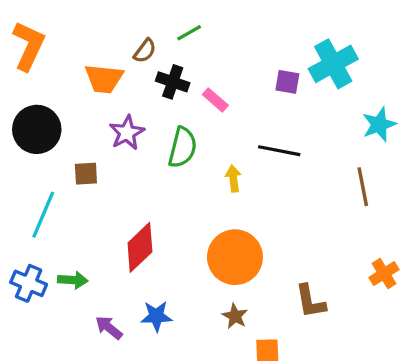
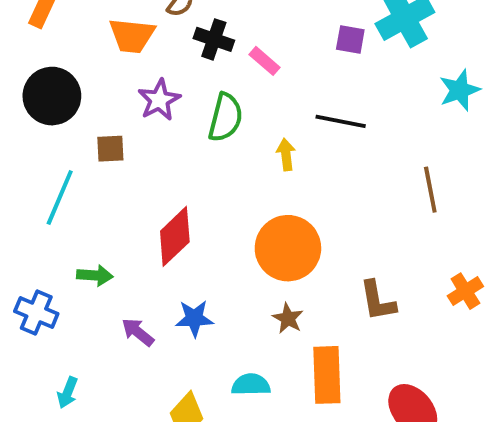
brown line: (363, 187) -> (430, 190), moved
orange cross: (384, 274) -> (465, 291), moved
blue cross: (29, 283) -> (36, 313), moved

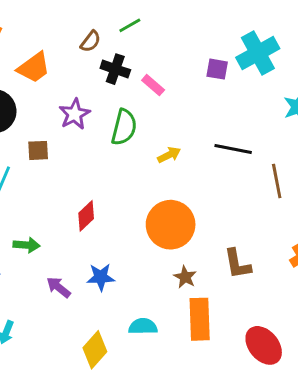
orange trapezoid: (132, 36) -> (34, 68), moved, turned -42
black line: (341, 121) -> (233, 149), moved
yellow arrow: (286, 155) -> (169, 155), turned 70
red diamond: (175, 236) -> (86, 216), size x0.7
brown star: (288, 318) -> (185, 277), moved

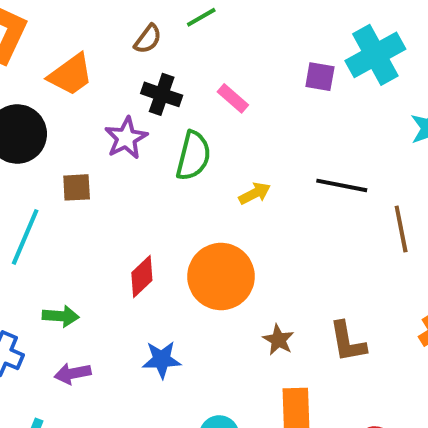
black cross: (115, 69) -> (162, 94), moved
orange circle: (171, 225) -> (221, 276), moved
brown star: (185, 277) -> (278, 340), moved
purple arrow: (59, 287) -> (73, 373), moved, turned -50

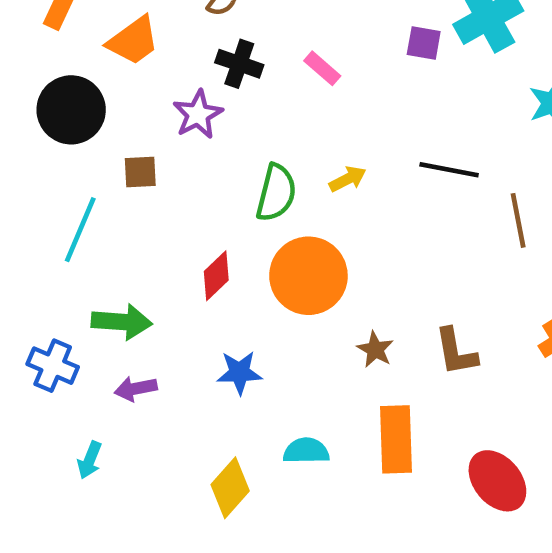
green semicircle: (193, 156) -> (276, 193), moved
green arrow: (61, 316) -> (122, 322), size x1.4

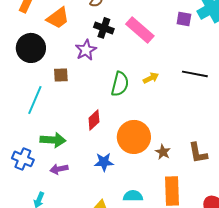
pink rectangle: (322, 68) -> (140, 30), size x1.8
orange circle: (308, 276) -> (134, 137), moved

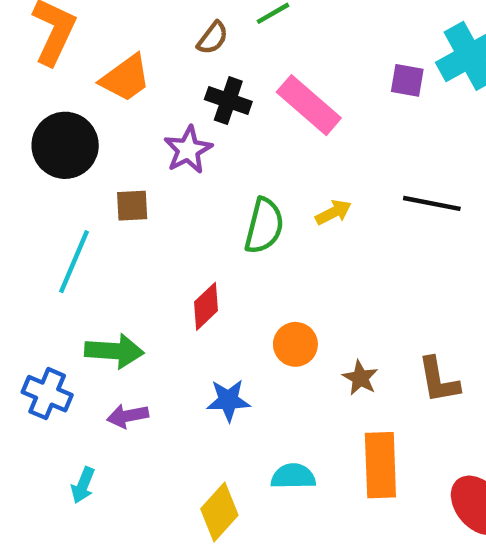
orange circle: (134, 137) -> (295, 344), size x0.6

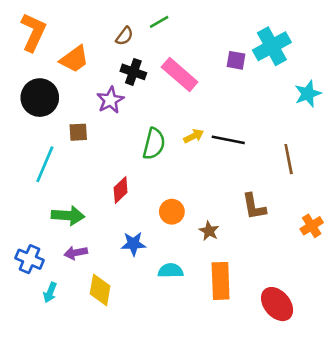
black line: (432, 203) -> (228, 140), moved
brown L-shape: (439, 380) -> (254, 207), moved
blue cross: (47, 394) -> (30, 259), moved
cyan semicircle: (293, 476) -> (171, 271), moved
yellow diamond: (219, 512) -> (100, 290), moved, turned -32

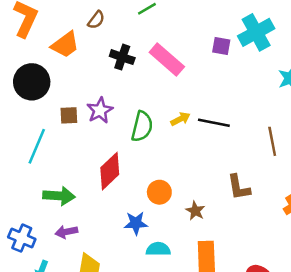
brown semicircle: (124, 36) -> (96, 20), moved
purple star: (110, 100) -> (100, 110), moved
red diamond: (121, 190) -> (110, 171), size x1.4
blue star: (133, 244) -> (136, 223), moved

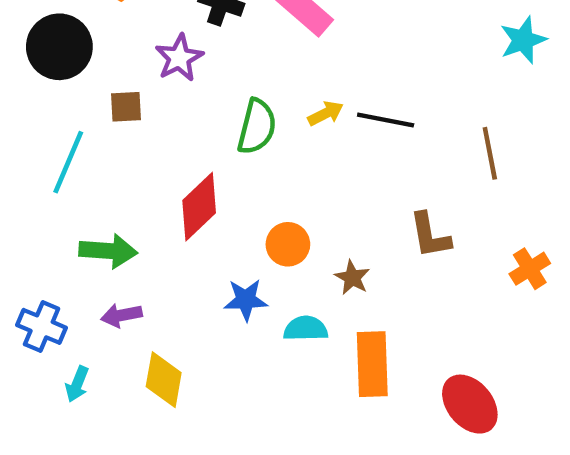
purple star: (100, 110) -> (179, 58), moved
cyan semicircle: (158, 249) -> (306, 329), moved

